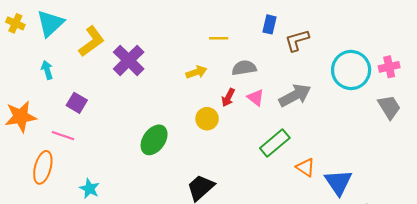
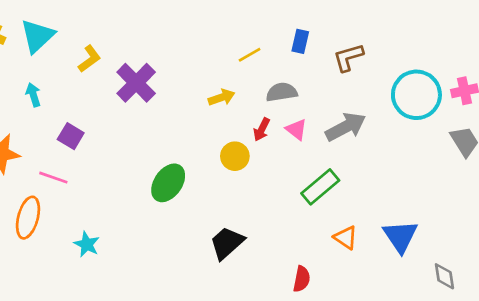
blue rectangle: (269, 24) -> (300, 41), moved
yellow line: (219, 38) -> (250, 55), turned -30
yellow L-shape: (92, 41) -> (89, 59), size x0.7
orange triangle: (305, 167) -> (346, 238), moved

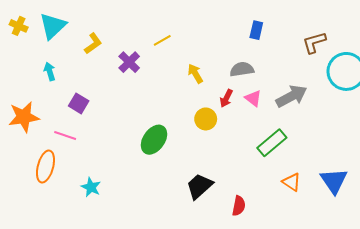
yellow line: (250, 55) -> (162, 40), moved
brown L-shape: (348, 57) -> (314, 42), moved
purple cross: (136, 83) -> (129, 62), size x0.7
yellow arrow: (222, 97) -> (195, 73), turned -102
red semicircle: (302, 279) -> (239, 206), moved

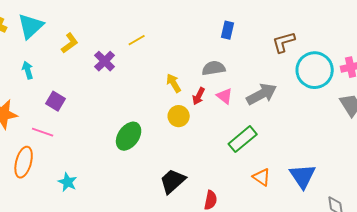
yellow arrow: (195, 73) -> (174, 83), moved

